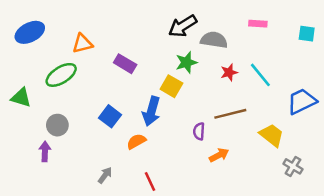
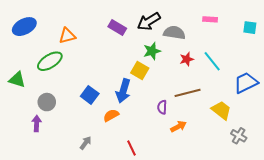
purple rectangle: (125, 64) -> (117, 28), moved
red line: (150, 181) -> (131, 148), moved

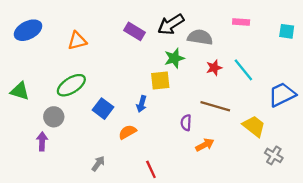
green ellipse: (50, 61) -> (71, 85), moved
yellow square: (140, 70) -> (160, 81), turned -36
blue arrow: (123, 91) -> (142, 104), size x0.6
brown line: (188, 93) -> (215, 106), turned 30

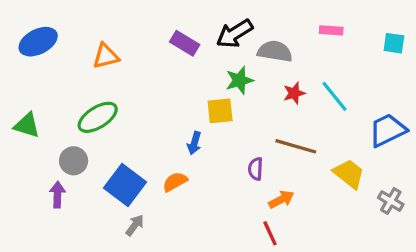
blue square: (103, 109) -> (125, 185), moved, size x1.4
gray cross: (274, 155) -> (391, 201), moved
red line: (151, 169) -> (270, 233), moved

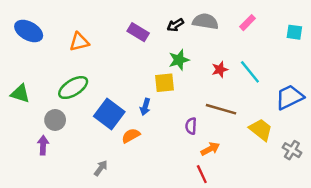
pink rectangle: (331, 30) -> (247, 23), turned -49
black arrow: (235, 34) -> (175, 25), size x0.6
blue ellipse: (38, 42) -> (29, 31), turned 56
gray semicircle: (275, 51) -> (205, 21), moved
blue square: (125, 185) -> (109, 114), moved

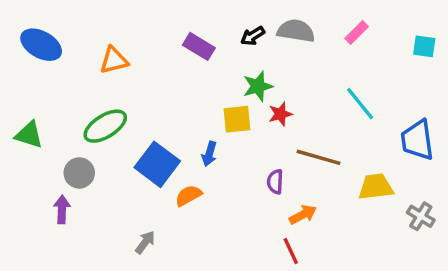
red star: (220, 69) -> (280, 114), moved
blue trapezoid: (290, 97) -> (417, 140), turned -72
yellow trapezoid: (261, 130) -> (376, 187), turned -45

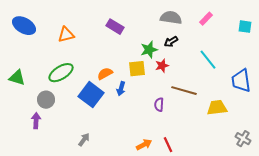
black arrow: (253, 36) -> (171, 42), moved
orange semicircle: (188, 196) -> (105, 74), moved
orange arrow: (303, 215) -> (144, 145), moved
gray cross: (421, 216) -> (243, 139), moved

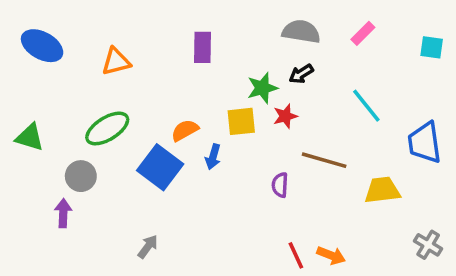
purple rectangle: (115, 27) -> (202, 47), turned 60
orange arrow: (144, 145) -> (331, 255), moved, turned 49

